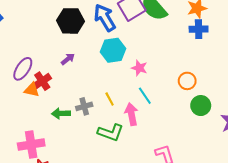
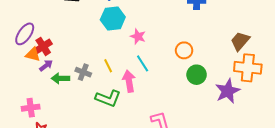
purple arrow: (68, 59) -> (46, 65), moved
gray cross: (84, 106) -> (83, 72), turned 35
pink cross: (31, 144) -> (31, 108), size x0.7

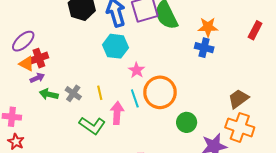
orange circle: (184, 50) -> (160, 92), moved, size x1.8

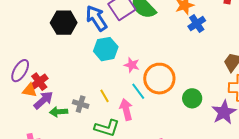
blue cross: (204, 48) -> (197, 24), moved, turned -30
purple arrow: (37, 78) -> (43, 100), size x1.5

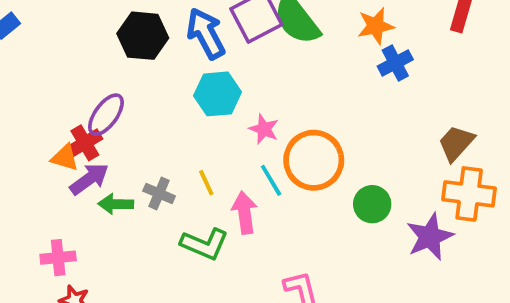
purple ellipse: (20, 71) -> (106, 115), moved

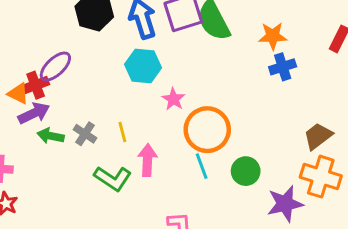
cyan line: (271, 180) -> (202, 166), moved

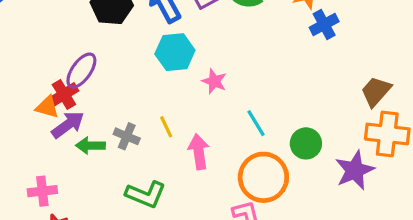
orange circle: (207, 130) -> (263, 177), moved
cyan line: (202, 166) -> (256, 123), moved
green L-shape: (113, 178) -> (146, 194), moved

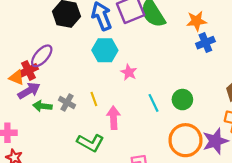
green circle: (306, 143) -> (182, 100), moved
orange circle: (263, 177) -> (185, 140), moved
green L-shape: (146, 194) -> (90, 143), moved

